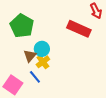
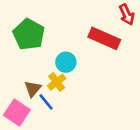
cyan circle: (42, 49) -> (66, 62), moved
brown triangle: (30, 56) -> (33, 89), moved

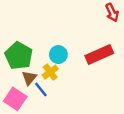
green pentagon: (29, 34) -> (19, 56), moved
red rectangle: (104, 38) -> (99, 55), moved, turned -48

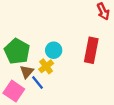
red rectangle: (99, 55) -> (91, 50), turned -55

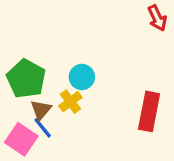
red rectangle: (91, 50) -> (149, 111), moved
blue line: (38, 82) -> (43, 128), moved

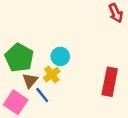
blue line: (43, 128) -> (42, 95), moved

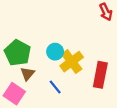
yellow cross: (52, 75) -> (72, 62), moved, size x1.5
blue line: (42, 95) -> (55, 87), moved

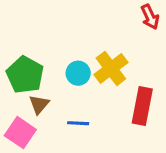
yellow cross: (72, 62) -> (111, 68), moved
blue line: (55, 87) -> (78, 123), turned -48

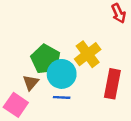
cyan circle: (78, 73) -> (62, 74), moved, size x1.5
green pentagon: (25, 75) -> (46, 59), moved

